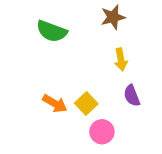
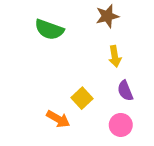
orange arrow: (55, 103) -> (58, 119), moved
pink circle: (102, 132) -> (121, 125), moved

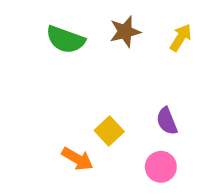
brown star: (107, 16) -> (125, 32), moved
yellow arrow: (115, 56) -> (181, 38), moved, turned -138

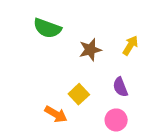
brown star: (125, 32) -> (90, 50), moved
yellow arrow: (181, 38) -> (130, 45), moved

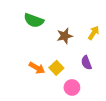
orange arrow: (56, 114) -> (37, 68), moved
pink circle: (116, 120) -> (72, 87), moved

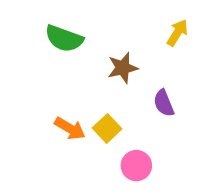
yellow arrow: (94, 33) -> (177, 33), moved
purple semicircle: (86, 63) -> (164, 103), moved

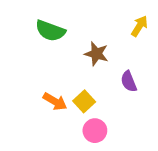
brown star: (123, 68) -> (96, 54), turned 30
pink circle: (136, 166) -> (95, 131), moved

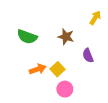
green semicircle: (50, 31) -> (27, 37), moved
orange arrow: (55, 101) -> (38, 69), turned -49

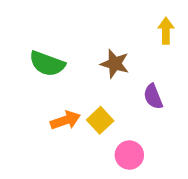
yellow arrow: (95, 18) -> (166, 31), turned -32
pink circle: (65, 89) -> (129, 155), moved

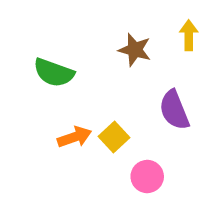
brown star: (115, 64) -> (135, 50), moved
purple semicircle: (153, 97) -> (174, 110), size x1.4

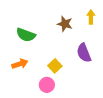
orange arrow: (74, 137) -> (20, 64), moved
pink circle: (147, 176) -> (47, 85), moved

